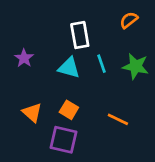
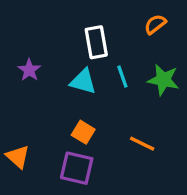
orange triangle: (32, 113) -> (18, 157), moved

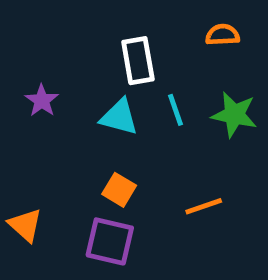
orange semicircle: (155, 24) -> (223, 35), turned 35
orange line: (142, 144) -> (204, 206), turned -45

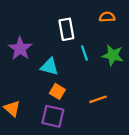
purple star: (42, 101) -> (20, 49), size x1.5
cyan triangle: (119, 117) -> (49, 67), moved

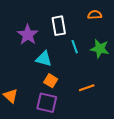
purple star: (20, 49) -> (28, 35), moved

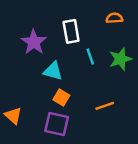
green star: (100, 49) -> (120, 59), turned -30

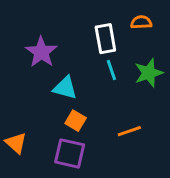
white rectangle: (71, 31) -> (105, 39), moved

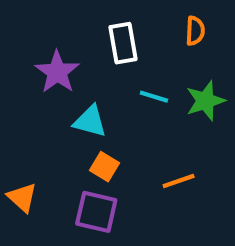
orange semicircle: (141, 22) -> (195, 31), turned 96
white rectangle: (105, 39) -> (123, 43), moved
cyan line: (111, 70) -> (154, 97), turned -54

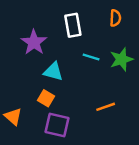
orange square: (105, 167) -> (46, 98), moved

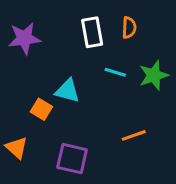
orange semicircle: (115, 18) -> (129, 28), moved
purple star: (34, 42) -> (24, 38), moved, turned 30
orange square: (46, 98) -> (41, 109), moved

